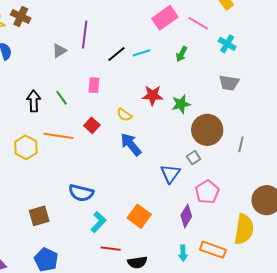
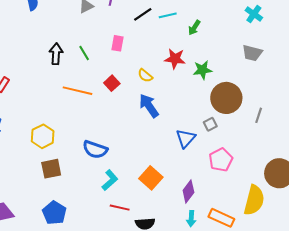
green arrow: (182, 54) -> (194, 28), moved
yellow hexagon: (26, 147) -> (43, 136), moved
purple diamond: (186, 216) -> (188, 191), moved

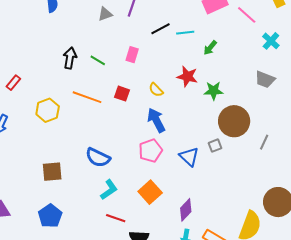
green line: (84, 53) -> (98, 60), turned -35
red square: (112, 83) -> (122, 94), turned -35
yellow hexagon: (43, 136) -> (48, 110), moved
blue triangle: (186, 138) -> (189, 157), turned -35
pink pentagon: (221, 160) -> (151, 151), moved

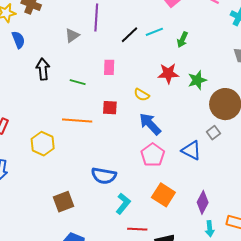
black arrow: (70, 58) -> (43, 69), moved

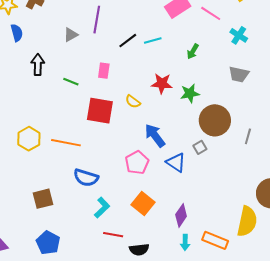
green arrow: (182, 40) -> (193, 51), moved
red square: (110, 108) -> (100, 111), size x1.8
orange line: (77, 120) -> (66, 143), moved
blue arrow: (150, 124) -> (155, 135), moved

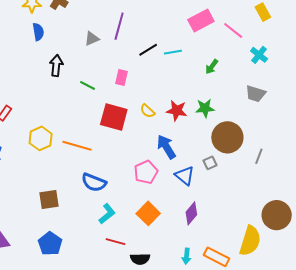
red star: (162, 83) -> (177, 111), moved
purple diamond: (181, 215) -> (191, 213), moved

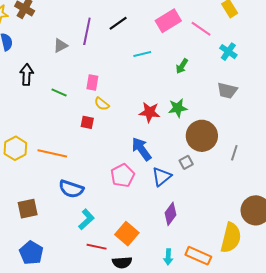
black line: (148, 50) -> (118, 23), moved
yellow semicircle: (147, 111) -> (102, 104), moved
red square: (114, 117) -> (87, 122), size x0.5
blue triangle: (185, 176) -> (162, 177), turned 45
orange square: (148, 213) -> (127, 234), moved

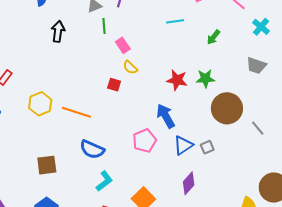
pink rectangle: (92, 83) -> (123, 45), turned -49
green line: (59, 93) -> (104, 26), moved, turned 56
gray line: (234, 153) -> (258, 128), turned -63
gray square: (186, 162) -> (207, 147), moved

